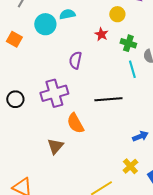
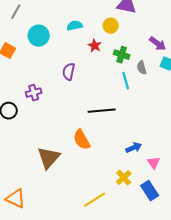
cyan semicircle: (67, 14) -> (75, 26), moved
purple cross: (54, 93) -> (34, 93), moved, size x0.6
orange semicircle: (75, 123) -> (82, 140), moved
brown triangle: (55, 146) -> (49, 158), size x1.4

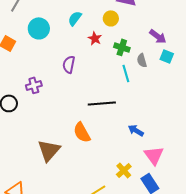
cyan semicircle: (75, 26) -> (75, 18), turned -42
blue arrow: (134, 148) -> (136, 130), moved, turned -126
pink triangle: (154, 163) -> (154, 155), size x1.5

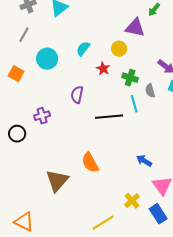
black line: (102, 103) -> (109, 117), moved

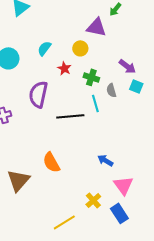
purple semicircle: (77, 95) -> (38, 94), size x1.5

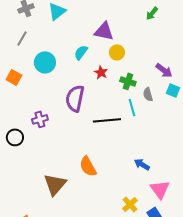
purple triangle: (96, 27) -> (104, 31), moved

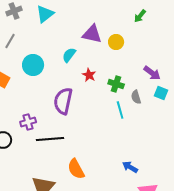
yellow circle: (117, 52) -> (116, 42), moved
black line: (107, 120) -> (50, 139), moved

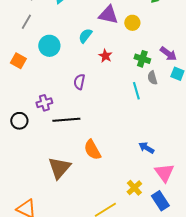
green cross: (116, 84) -> (142, 59), moved
purple semicircle: (63, 101) -> (79, 82), size x0.6

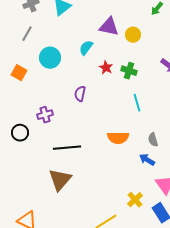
green cross: (142, 59) -> (129, 71), moved
gray semicircle: (152, 78) -> (153, 140), moved
black line: (66, 120) -> (67, 148), moved
orange semicircle: (92, 150) -> (118, 138), moved, turned -60

